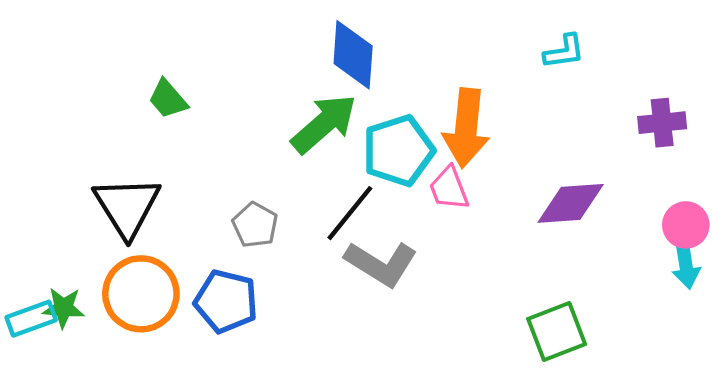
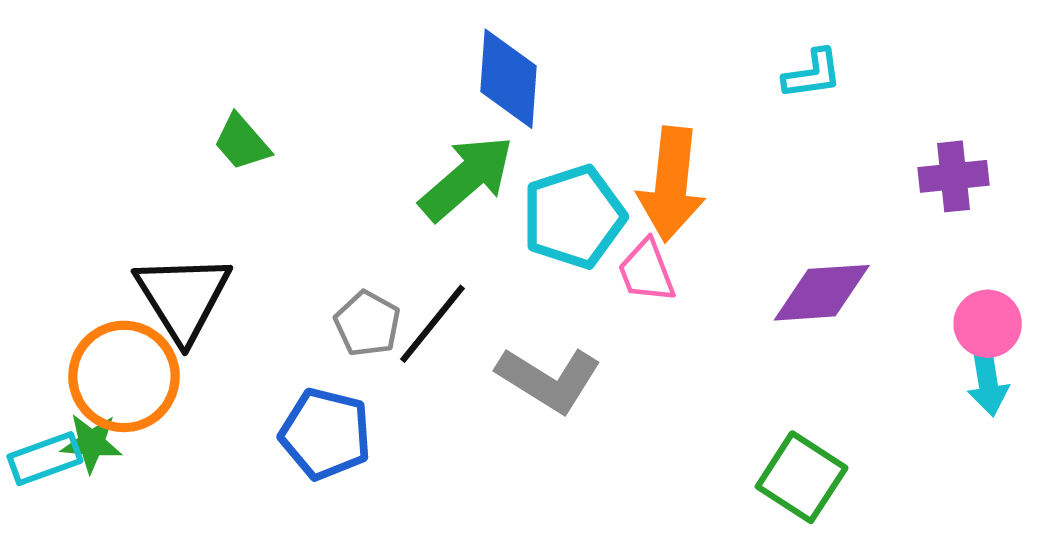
black line: (350, 213) -> (433, 324), moved
orange circle: (141, 294) -> (124, 376), moved
green square: (557, 332) -> (802, 477), turned -36

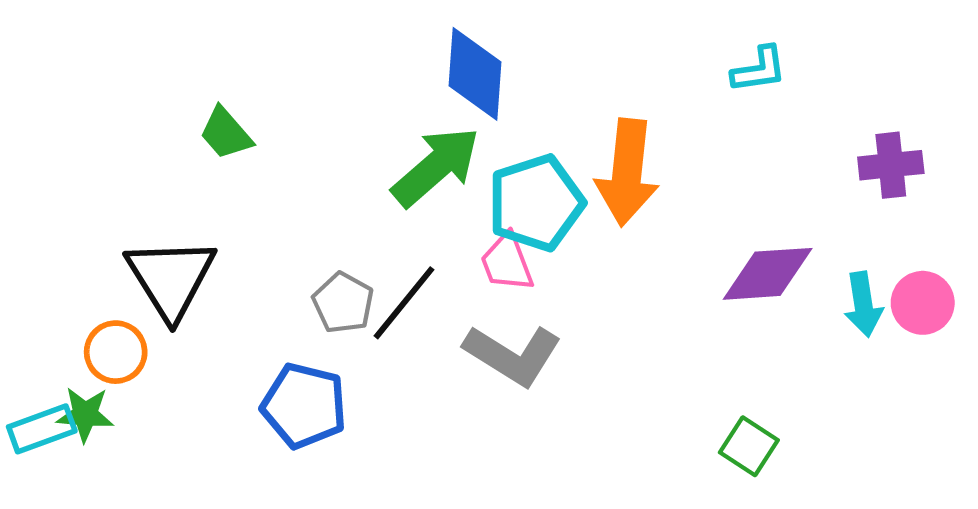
pink trapezoid: (647, 271) -> (507, 262), moved
orange circle: (124, 376) -> (116, 352), size x0.6
cyan arrow: (988, 381) -> (863, 304), moved
green square: (802, 477) -> (749, 446), size x0.7

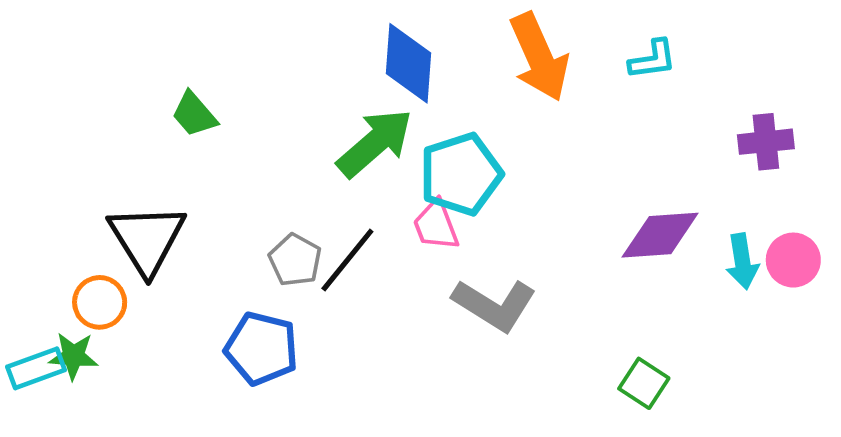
orange arrow: (627, 172) -> (539, 57), moved, turned -30
gray L-shape: (513, 355) -> (494, 305), moved

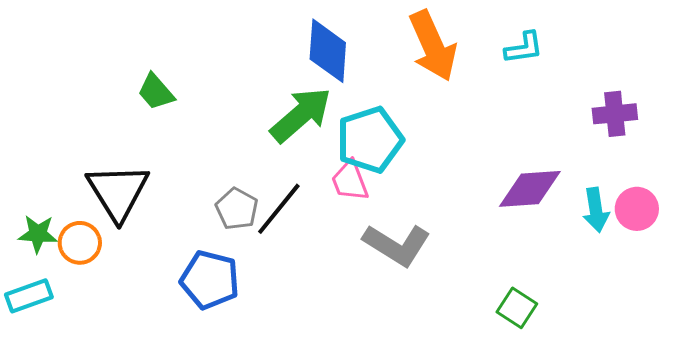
green star: (73, 356) -> (38, 234), moved

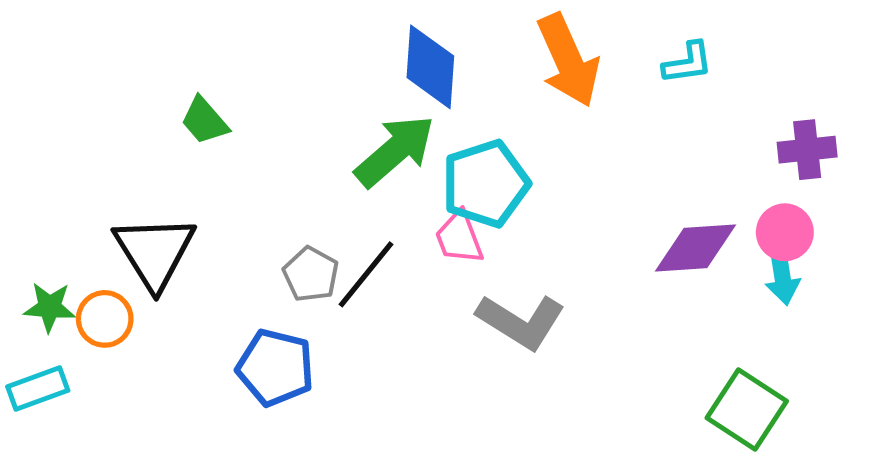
pink circle: (637, 209) -> (785, 232), moved
green square: (517, 308) -> (747, 410), moved, size x1.5

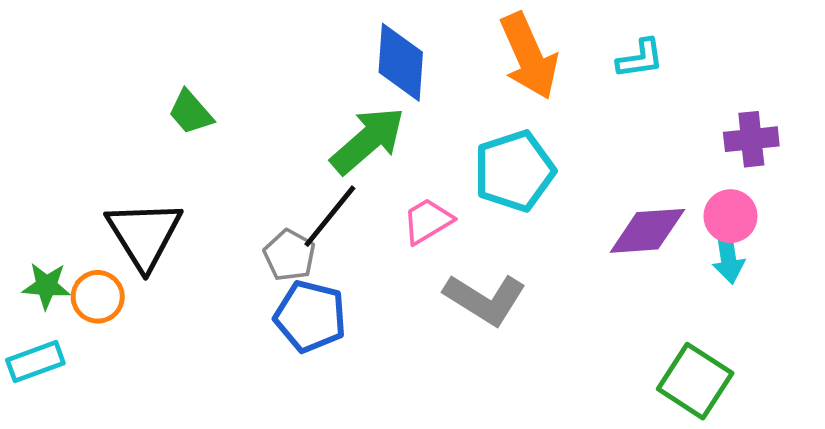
cyan pentagon: (485, 184) -> (514, 171), moved
pink trapezoid: (459, 238) -> (428, 221), turned 80
black line: (366, 274) -> (330, 216), moved
blue pentagon: (275, 368) -> (310, 316), moved

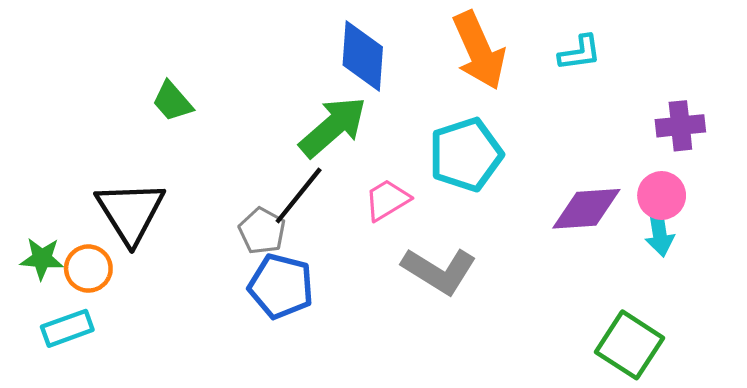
cyan rectangle: (35, 362) -> (67, 328), moved

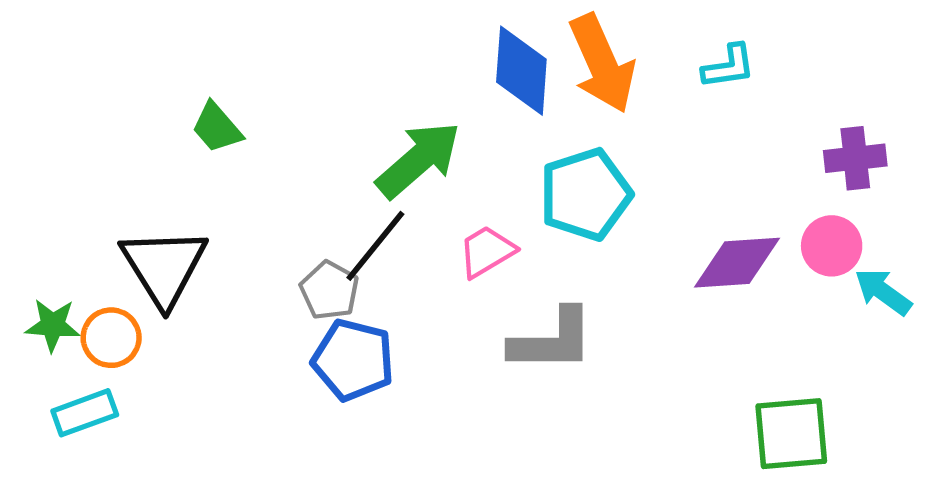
blue diamond: (363, 56) -> (521, 71), moved
cyan arrow: (659, 232) -> (883, 292), moved, turned 135
gray L-shape: (439, 271) -> (552, 340), turned -32
green square: (629, 345) -> (791, 434), turned -38

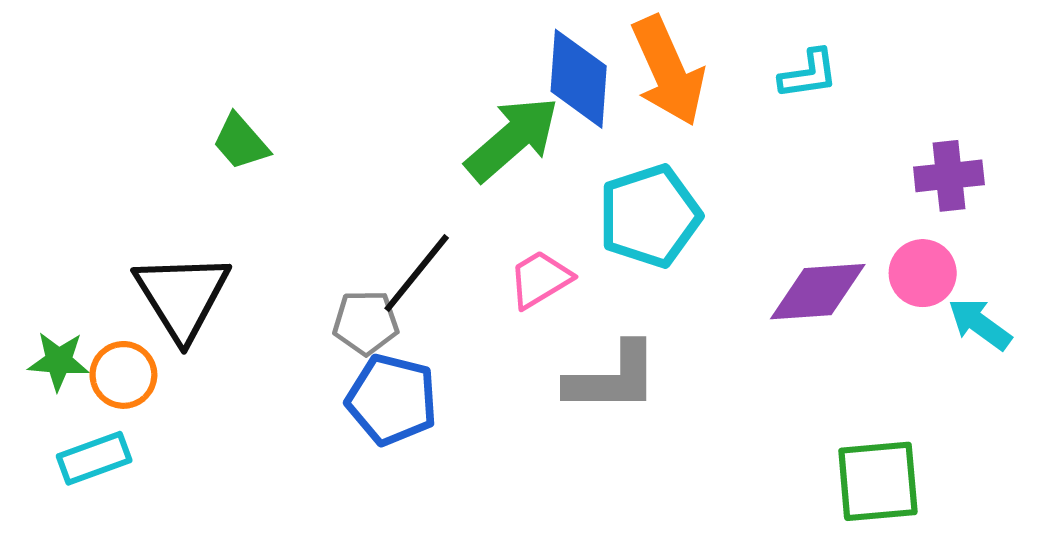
green arrow: (418, 160) -> (512, 139), moved
gray pentagon: (329, 290) -> (366, 322), turned -30

